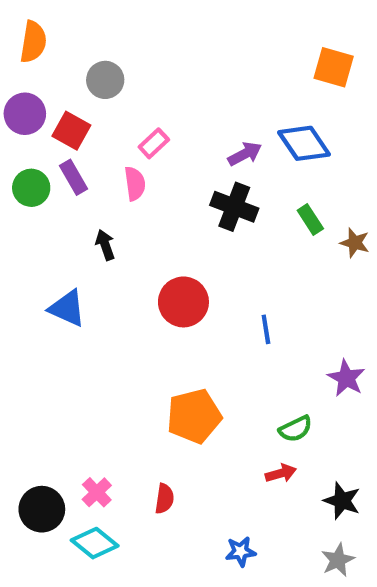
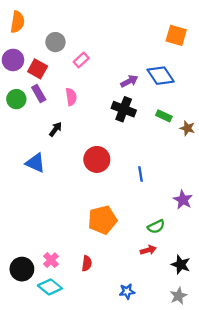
pink rectangle: (154, 143) -> (81, 60), moved
green rectangle: (310, 219) -> (164, 116), turned -32
black arrow: (105, 245) -> (55, 129), turned 56

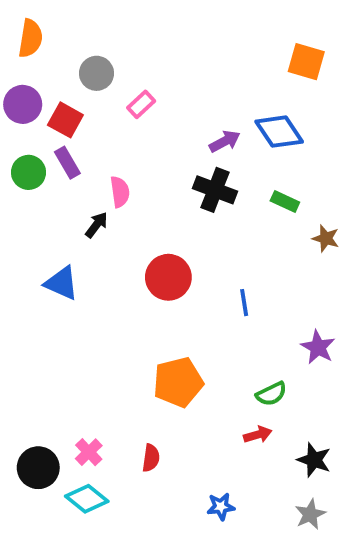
pink semicircle: (71, 97) -> (120, 192), moved
brown star: (187, 128) -> (326, 238), moved

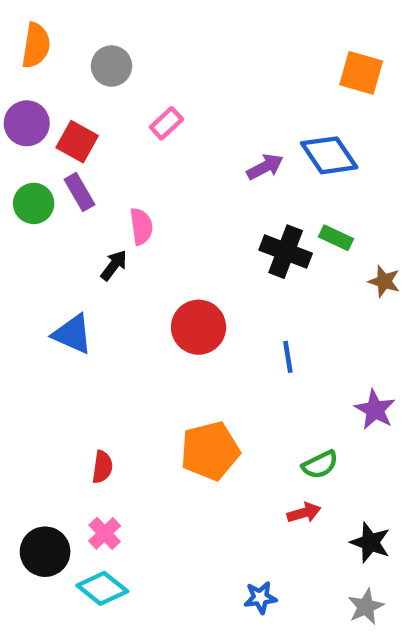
gray circle: (96, 73) -> (111, 66), moved
black cross: (215, 190) -> (286, 252), moved
red semicircle: (151, 458) -> (102, 467), moved

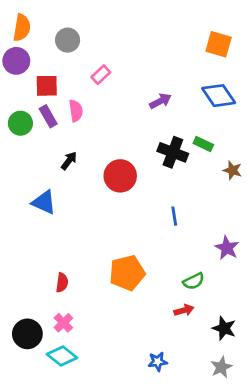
purple circle: (27, 123) -> (16, 61), moved
red square: (77, 142) -> (47, 86), turned -30
blue diamond: (329, 155) -> (219, 96), moved
pink semicircle: (141, 226) -> (76, 111), moved
red circle: (199, 327) -> (120, 176), moved

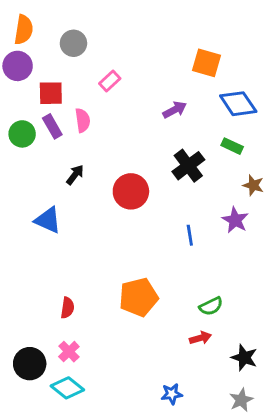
orange square: (219, 44) -> (206, 63), moved
green rectangle: (203, 144) -> (232, 146), moved
black cross: (173, 152) -> (188, 166), turned 32
purple star: (227, 248) -> (235, 220), moved

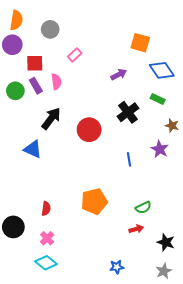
black arrow: (75, 175) -> (51, 118), size x1.6
black circle: (30, 364) -> (13, 227), moved

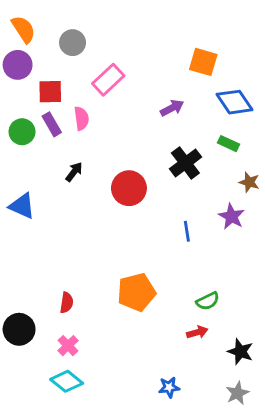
orange semicircle: (16, 20) -> (24, 29), turned -42
pink rectangle: (75, 55) -> (108, 80), size x1.5
black arrow: (51, 118) -> (74, 172), size x0.6
blue triangle: (33, 149) -> (22, 206), moved

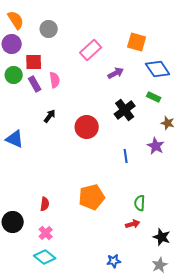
pink rectangle: (108, 80) -> (91, 50), moved
green circle: (22, 132) -> (14, 75), moved
green semicircle: (208, 301) -> (140, 203), turned 119

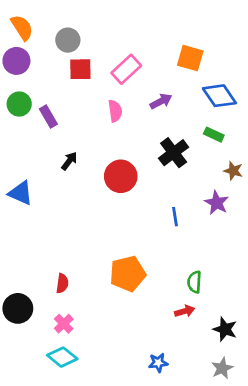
red square: (34, 62) -> (80, 69), moved
pink semicircle: (55, 80) -> (115, 111), moved

